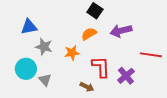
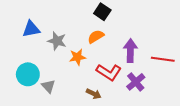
purple arrow: (121, 31) -> (130, 51), moved, turned 105
gray star: (44, 47) -> (57, 41), moved
red L-shape: (101, 67) -> (109, 72), turned 125

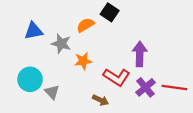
orange semicircle: (96, 37) -> (85, 25), moved
red line: (163, 59) -> (174, 87), moved

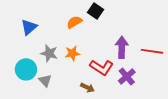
blue triangle: (33, 31) -> (29, 27), turned -30
gray star: (61, 44) -> (49, 53), moved
red line: (174, 87) -> (152, 51), moved

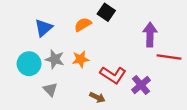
blue triangle: (29, 27) -> (44, 28), moved
purple arrow: (122, 47) -> (150, 35), moved
cyan circle: (26, 69) -> (29, 64), moved

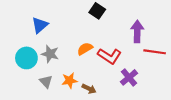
orange semicircle: (83, 25) -> (85, 49), moved
orange star: (81, 59) -> (70, 81), moved
red L-shape: (113, 75) -> (110, 56), moved

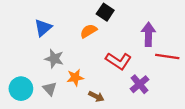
orange semicircle: (85, 49) -> (89, 31), moved
cyan circle: (26, 58) -> (21, 89), moved
orange star: (70, 81) -> (75, 78), moved

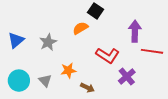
blue triangle: (43, 28) -> (16, 40), moved
gray star: (54, 59) -> (48, 42), moved, turned 30

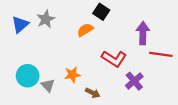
blue triangle: (16, 40) -> (20, 25), moved
gray star: (48, 42) -> (46, 19), moved
cyan circle: (19, 81) -> (28, 76), moved

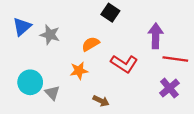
gray star: (46, 19) -> (50, 35), moved, turned -30
orange semicircle: (85, 30) -> (91, 44), moved
orange star: (72, 75) -> (79, 71), moved
purple cross: (134, 81) -> (169, 88), moved

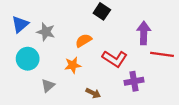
cyan circle: (30, 82) -> (28, 59), moved
purple cross: (169, 88) -> (134, 81), moved, turned 30
gray triangle: (52, 93) -> (48, 86), turned 32

